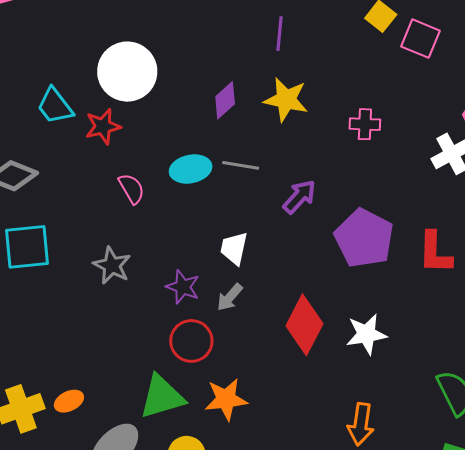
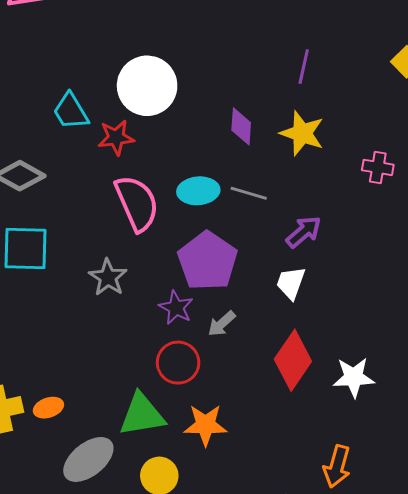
purple diamond: (225, 100) -> (241, 126), turned -51
pink semicircle: (131, 189) -> (137, 203), size x1.8
purple pentagon: (364, 238) -> (207, 261), moved
white trapezoid: (234, 248) -> (291, 283), moved

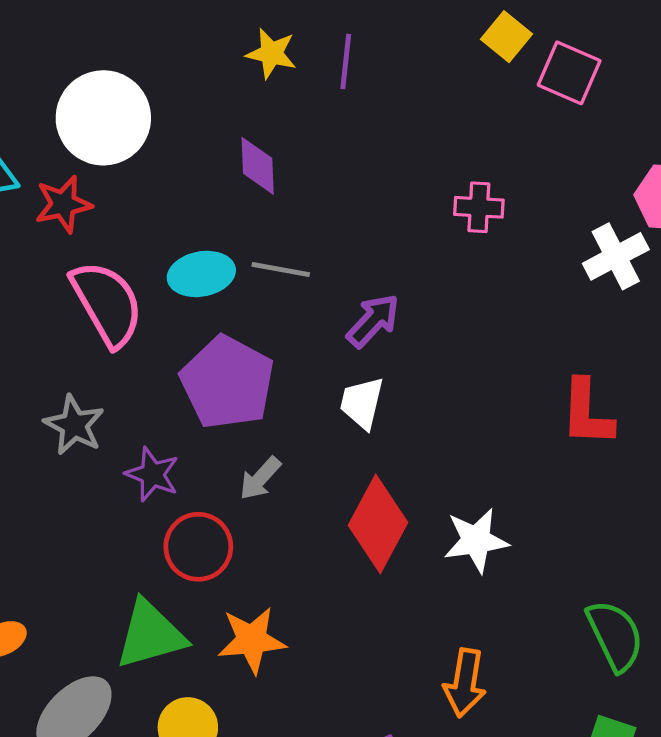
yellow star: (302, 133) -> (271, 53), moved, size x0.7
purple star: (176, 308) -> (152, 474), moved

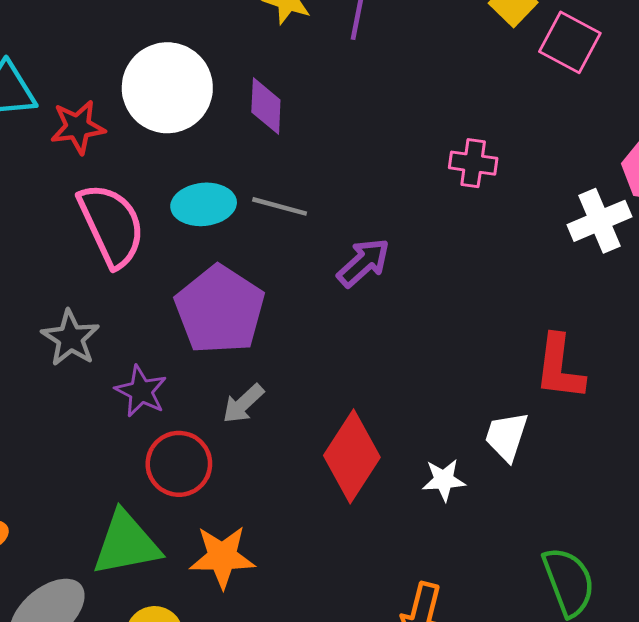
white circle: (103, 118) -> (167, 88), moved
white trapezoid: (362, 403) -> (506, 436), moved
white star: (476, 540) -> (444, 480), size x0.7

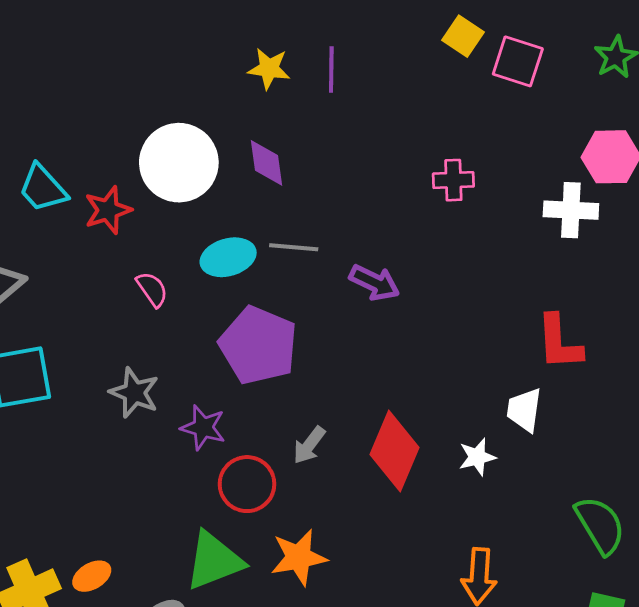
white cross: (600, 221) -> (571, 210), turned 36
pink semicircle: (111, 225) -> (152, 289), size x0.5
purple arrow: (363, 263) -> (374, 283), turned 78
gray arrow: (243, 404) -> (309, 445), moved

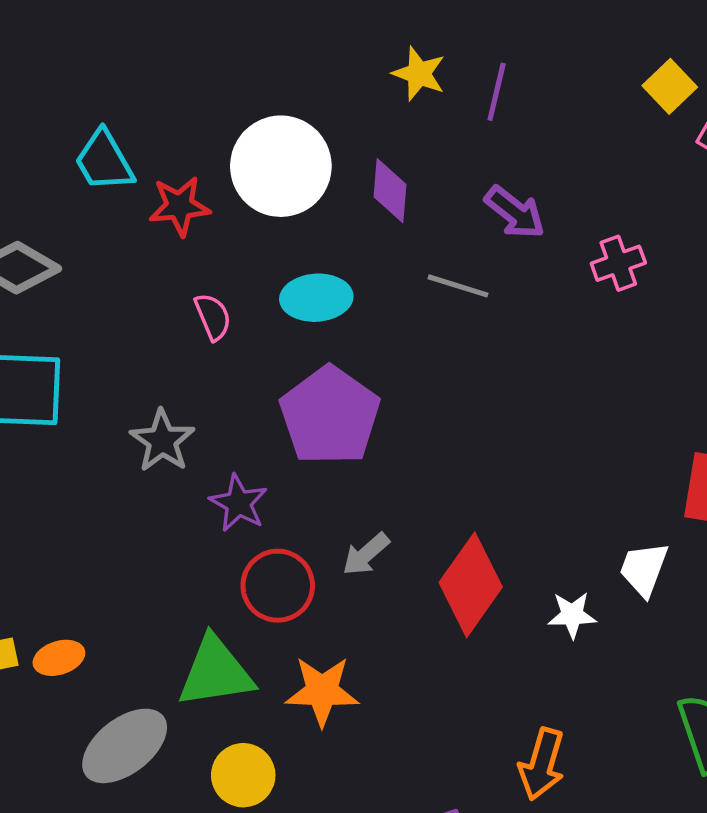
pink cross: (453, 180) -> (618, 263), turned -30
gray line: (294, 247) -> (458, 286), moved
purple arrow: (374, 283) -> (515, 212), moved

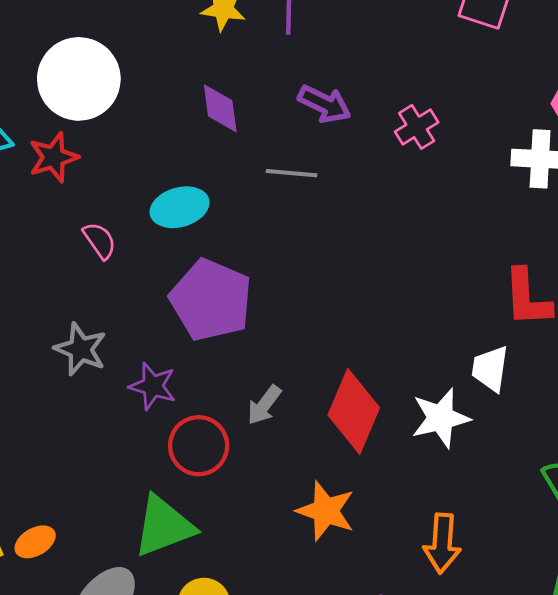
white circle: (281, 166) -> (79, 79), moved
white star: (572, 615) -> (441, 418), size x1.5
orange star: (322, 691) -> (326, 511), moved, turned 30

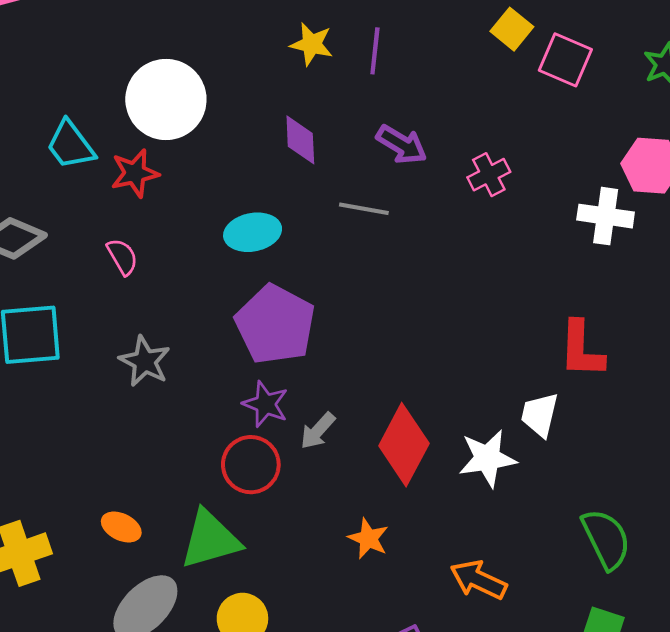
pink semicircle: (100, 241) -> (122, 257), moved
purple star: (153, 386) -> (265, 404), moved
orange star: (326, 511) -> (368, 539), size x0.7
orange ellipse: (35, 542) -> (121, 527), moved, turned 51
orange arrow: (442, 543) -> (478, 580), turned 106

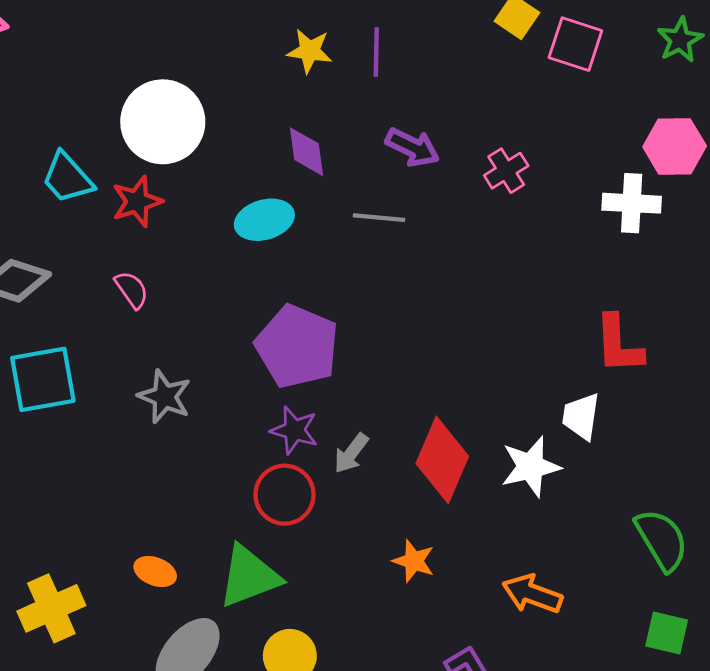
cyan ellipse: (253, 232) -> (264, 220), moved

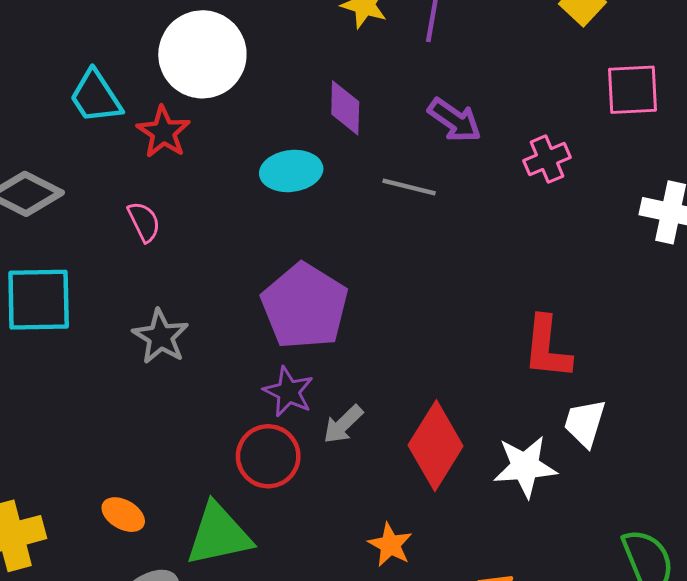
pink square: (575, 44) -> (632, 90), moved, turned -30
red star: (137, 201) -> (163, 132), turned -30
red L-shape: (619, 344) -> (547, 348), moved

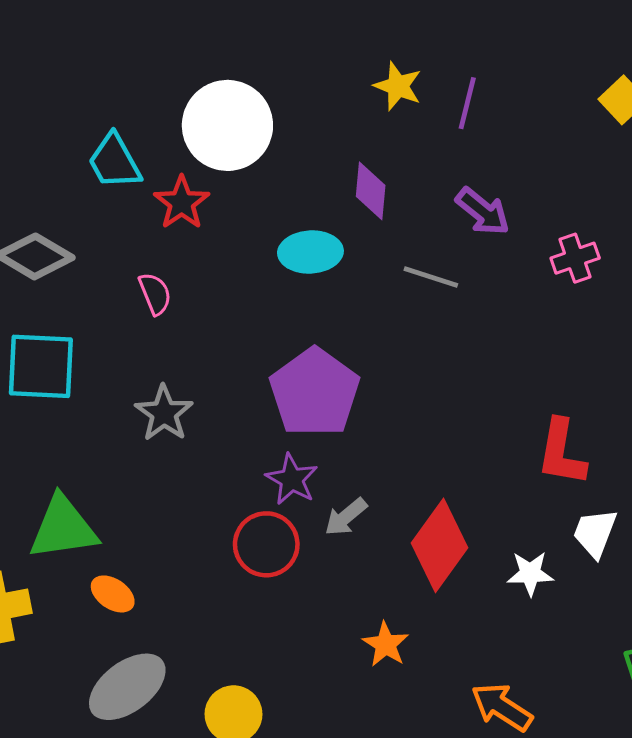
white star: (525, 466) -> (530, 573), size x0.7
green triangle: (219, 535) -> (63, 528), moved

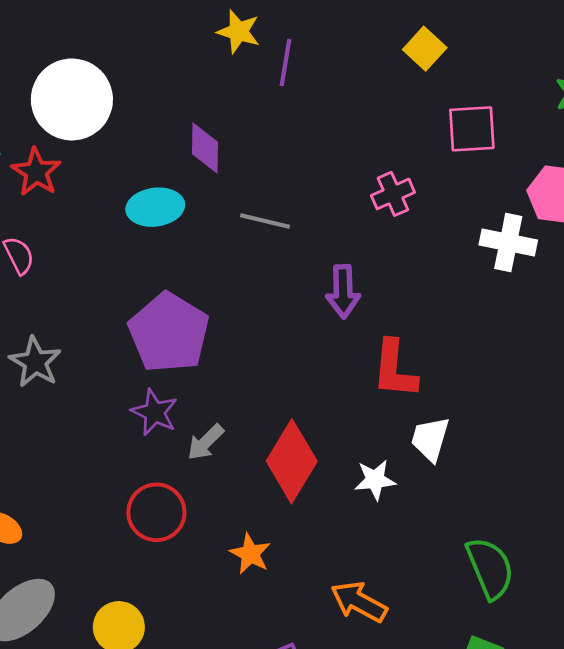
yellow star: (398, 86) -> (239, 32), moved
purple arrow: (483, 211) -> (343, 291), moved, turned 54
red circle: (266, 544) -> (156, 512), moved

